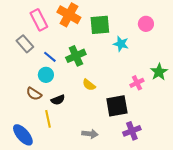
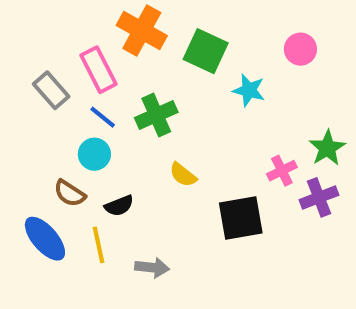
pink rectangle: (39, 20) -> (99, 70), moved
green square: (100, 25) -> (206, 51), turned 30
purple cross: (132, 131) -> (319, 197), moved
gray arrow: (90, 134) -> (152, 268), moved
blue ellipse: (23, 135) -> (45, 239), moved

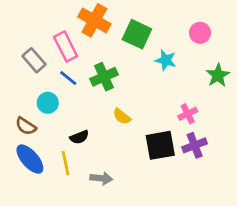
green star: (327, 148) -> (218, 75), moved
cyan circle: (94, 154) -> (48, 103), moved
brown semicircle: (70, 193) -> (26, 126), moved
purple cross: (319, 197) -> (195, 145), moved

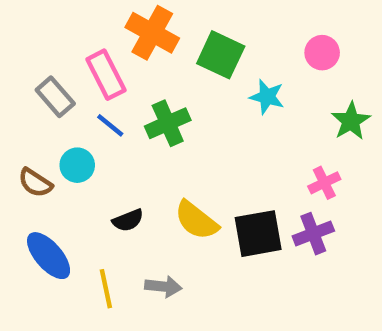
pink cross: (188, 114) -> (324, 183), moved
yellow semicircle: (122, 117) -> (196, 220), moved, size x1.5
brown semicircle: (26, 126) -> (35, 183), moved
yellow line: (66, 163) -> (106, 289), moved

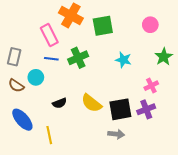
green square: (221, 55) -> (103, 26), turned -35
gray rectangle: (55, 97) -> (14, 57), moved, turned 54
cyan star: (267, 97) -> (123, 60), moved
blue line: (110, 125) -> (51, 59), turned -32
gray arrow: (163, 286) -> (116, 134), moved

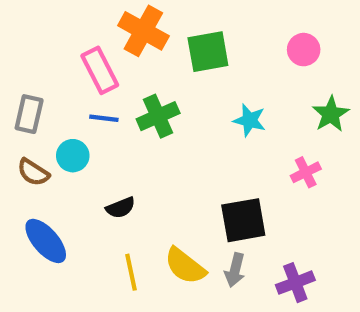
yellow semicircle: (92, 103) -> (185, 266), moved
purple cross: (146, 109) -> (295, 283), moved
gray arrow: (116, 134) -> (235, 270), turned 98
yellow line: (49, 135) -> (131, 272), moved

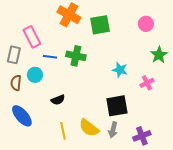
pink rectangle: (100, 70) -> (32, 37), moved
green cross: (158, 116) -> (76, 56), turned 36
cyan star: (250, 120) -> (120, 70), moved
brown semicircle: (33, 172) -> (16, 83), turned 63

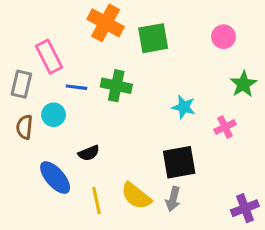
blue ellipse: (22, 116) -> (55, 178), moved
purple cross: (142, 136) -> (245, 208), moved

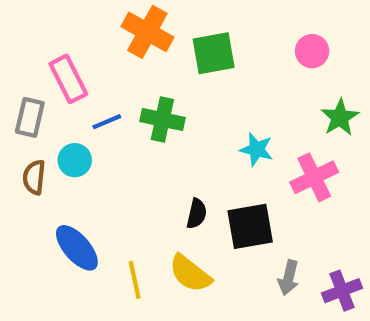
blue line: (77, 87) -> (107, 122), turned -30
pink cross: (225, 127) -> (314, 177), size x1.5
black semicircle: (89, 153) -> (197, 214), moved, turned -55
gray arrow: (173, 199) -> (289, 278), moved

